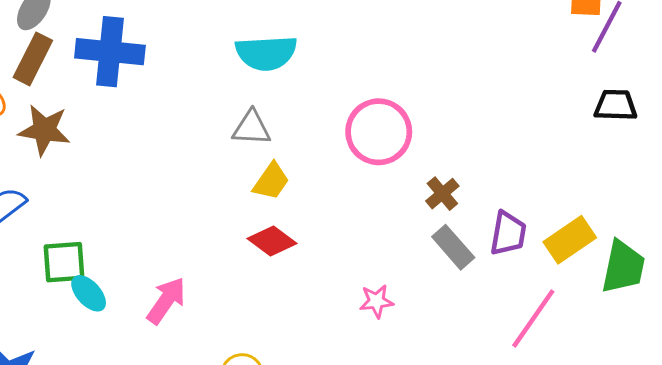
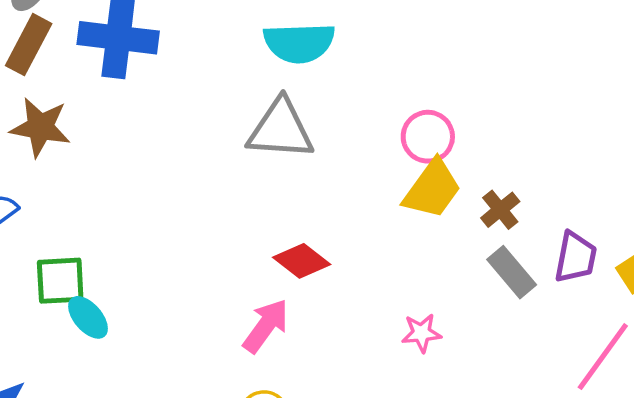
gray triangle: (252, 128) -> (281, 129), size x1.5
pink circle: (379, 132) -> (428, 137), size x0.7
yellow trapezoid: (271, 181) -> (432, 189), moved, size x1.4
pink arrow: (166, 301) -> (266, 326), moved

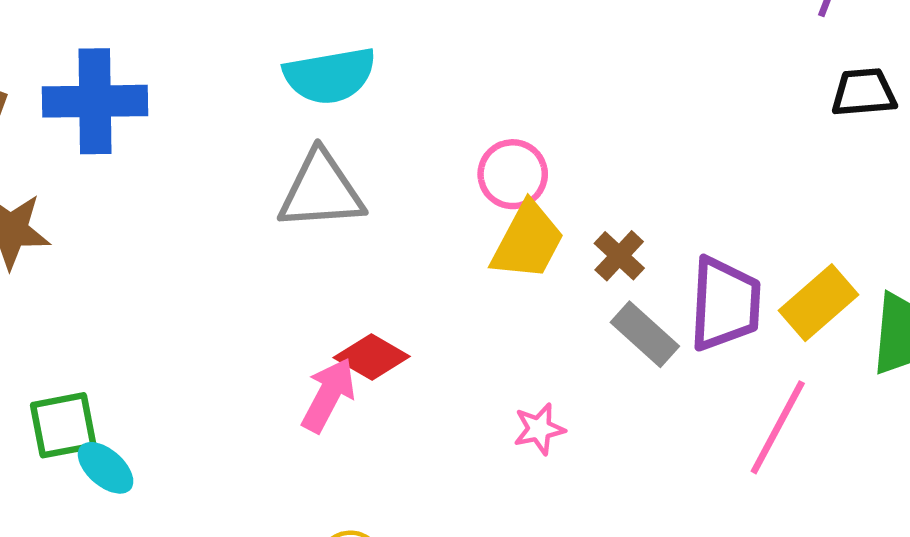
purple trapezoid: (576, 257) -> (725, 304), size x1.4
pink arrow: (266, 326) -> (328, 395), moved

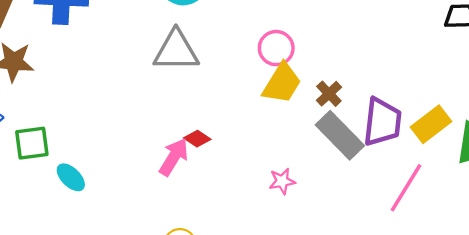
gray rectangle: (645, 334) -> (340, 135), size x1.4
red diamond: (372, 357) -> (197, 139), size x0.7
green square: (63, 425) -> (32, 143), moved
cyan ellipse: (106, 468) -> (71, 177), moved

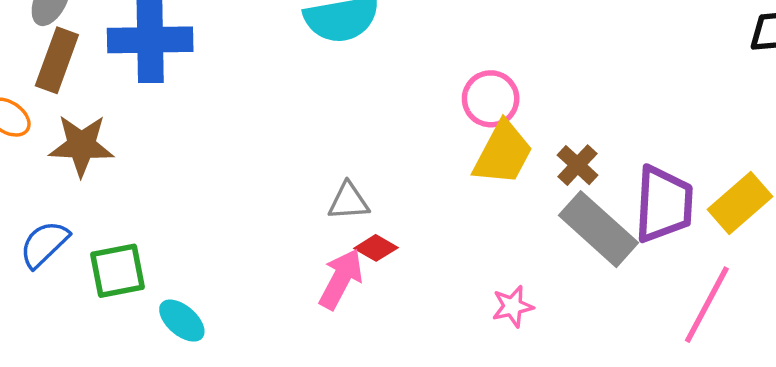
gray triangle: (176, 51) -> (349, 201), moved, size x0.6

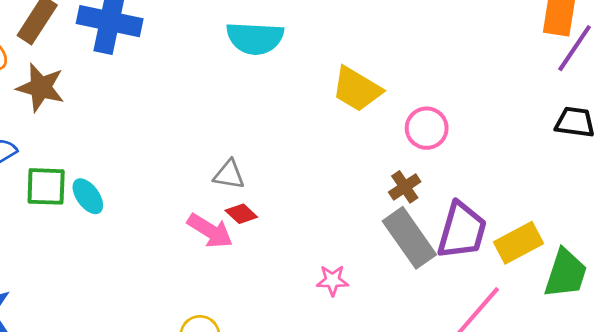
pink circle: (491, 99) -> (427, 128), moved
yellow trapezoid: (503, 153) -> (357, 89), moved, turned 80
pink arrow: (341, 279) -> (210, 231), turned 81
cyan ellipse: (182, 321) -> (88, 196), moved

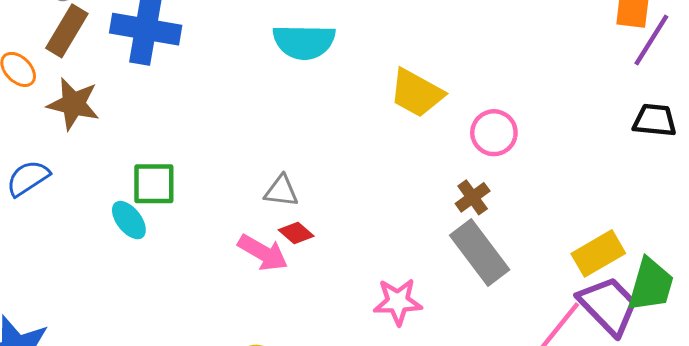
green square: (46, 186) -> (154, 184), moved
purple trapezoid: (462, 231) -> (608, 306), moved, turned -58
pink star: (332, 280) -> (398, 302), size x1.4

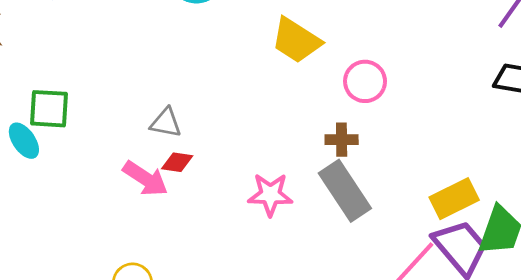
brown cross: (473, 197) -> (342, 140), turned 32
red diamond: (296, 233) -> (177, 162), turned -36
pink star: (398, 302) -> (270, 195), moved

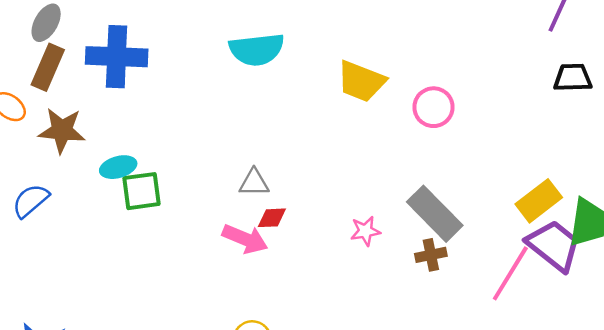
brown cross: (342, 140) -> (431, 255), moved
cyan ellipse: (24, 141) -> (118, 167), moved, turned -60
pink star: (270, 195) -> (365, 231), size x0.7

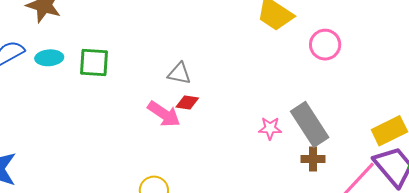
cyan ellipse: (118, 167) -> (49, 58), moved
pink star: (365, 231) -> (270, 128), moved
brown cross: (431, 255) -> (313, 159), moved

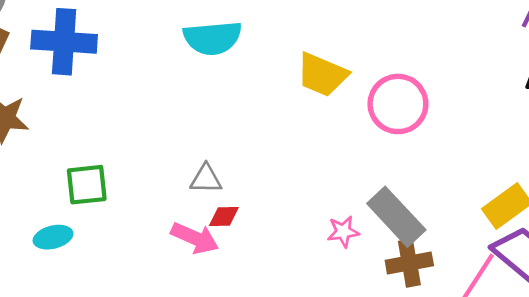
pink circle: (325, 45) -> (398, 104), size x1.4
cyan ellipse: (49, 58) -> (53, 237), moved
brown cross: (313, 159) -> (409, 263), size x1.4

